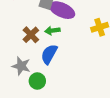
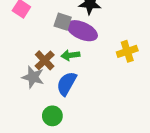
gray star: (21, 66) -> (33, 77), moved

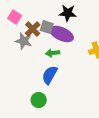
brown cross: (45, 60) -> (33, 29), moved
gray star: (33, 77) -> (24, 41), moved

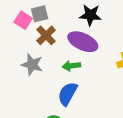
gray square: (47, 27) -> (40, 14), moved, turned -32
gray star: (24, 41) -> (32, 65), moved

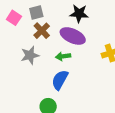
pink square: (23, 20) -> (14, 18), moved
gray star: (32, 65) -> (30, 55), turned -30

